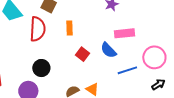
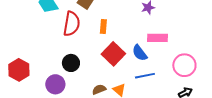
red square: (82, 54) -> (113, 54), size x1.6
blue line: (127, 70) -> (145, 76), moved

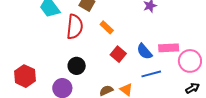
orange rectangle: (103, 27) -> (107, 27), turned -48
pink rectangle: (157, 38) -> (169, 48), moved
red square: (113, 54) -> (118, 54), size x0.7

